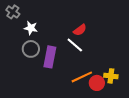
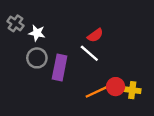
gray cross: (13, 12) -> (15, 23), moved
red circle: (97, 83) -> (116, 87), moved

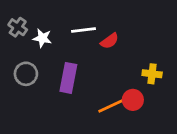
white line: (89, 53) -> (83, 30), moved, turned -48
gray circle: (37, 58) -> (26, 74), moved
yellow cross: (132, 90) -> (152, 74), moved

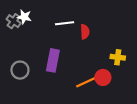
white star: (42, 38) -> (24, 17), moved
red semicircle: (110, 41) -> (85, 32), turned -56
gray circle: (26, 74) -> (20, 70), moved

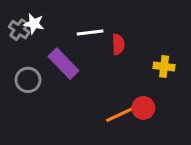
yellow cross: (118, 57) -> (164, 67), moved
purple rectangle: (53, 60) -> (63, 64), moved, turned -55
gray circle: (20, 70) -> (28, 80), moved

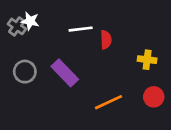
purple rectangle: (63, 64) -> (65, 73), moved
red circle: (143, 108) -> (154, 97), moved

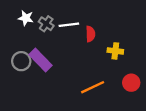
gray cross: (17, 26) -> (46, 24), moved
yellow cross: (147, 60) -> (115, 51), moved
purple rectangle: (65, 73) -> (41, 60), moved

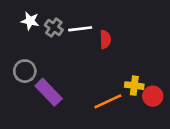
yellow cross: (115, 51) -> (134, 86), moved
purple rectangle: (41, 60) -> (49, 92), moved

